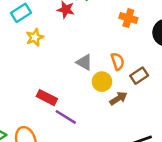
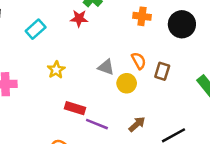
yellow star: (35, 37) -> (56, 70), moved
brown rectangle: (139, 76) -> (162, 71), turned -30
brown arrow: (118, 98) -> (137, 124), moved

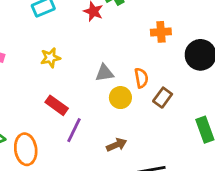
orange cross: (142, 16) -> (161, 32), turned -30
gray triangle: (106, 67) -> (104, 73), turned -48
purple line: (97, 124) -> (74, 130), turned 75

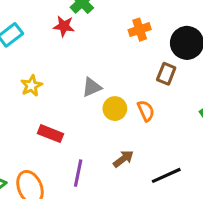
orange semicircle: (141, 78) -> (146, 111), moved
brown rectangle: (163, 98) -> (166, 74), moved
purple line: (74, 130) -> (78, 173), moved

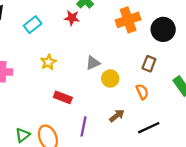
orange cross: (140, 30) -> (128, 20), size x1.5
brown rectangle: (166, 74) -> (149, 64), moved
orange semicircle: (146, 111) -> (142, 92), moved

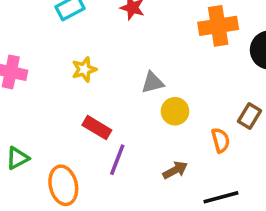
brown rectangle: (149, 64) -> (249, 116), moved
purple line: (84, 126) -> (117, 160), moved
green triangle: (23, 135) -> (18, 158), moved

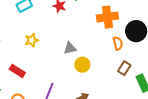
red rectangle: (97, 128) -> (17, 71), moved
orange semicircle: (221, 140) -> (118, 43), moved

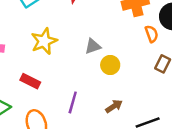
yellow star: (32, 40) -> (44, 41), size x1.5

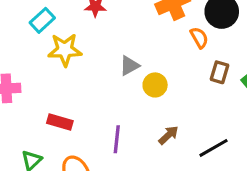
yellow star: (44, 41) -> (65, 50), moved, turned 30

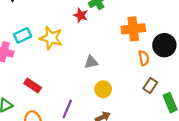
cyan rectangle: (42, 20) -> (23, 35), moved
yellow circle: (155, 85) -> (103, 89), moved

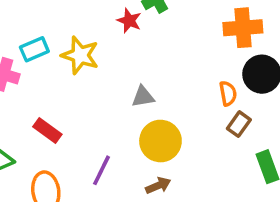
orange cross: (133, 29) -> (243, 28), moved
brown rectangle: (150, 85) -> (239, 124), moved
yellow circle: (103, 89) -> (160, 141), size x1.5

